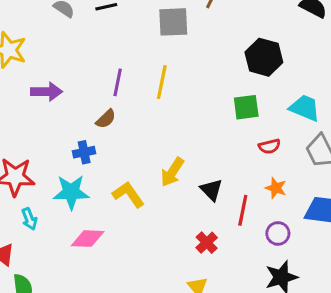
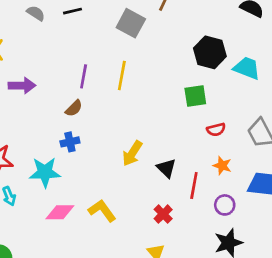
gray square: (173, 22) -> (131, 23), turned 32
cyan trapezoid: (305, 108) -> (247, 68), moved
blue cross: (84, 152) -> (70, 142), moved
yellow L-shape: (128, 194) -> (102, 211), moved

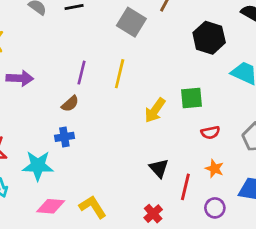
black hexagon: (210, 52) -> (209, 38), moved
yellow arrow: (132, 153) -> (155, 110), moved

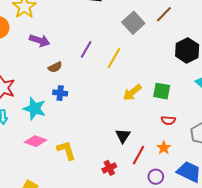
brown semicircle: (70, 104) -> (55, 67), moved

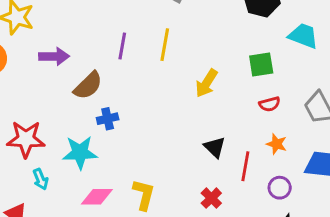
brown semicircle: (55, 67) -> (88, 86), size x1.5
green square: (162, 91) -> (261, 64), moved
yellow L-shape: (66, 150) -> (144, 195), turned 50

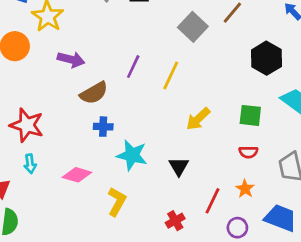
black triangle: (215, 147) -> (179, 166), moved
cyan star: (80, 152) -> (132, 155), moved
pink diamond: (97, 197) -> (77, 175), moved

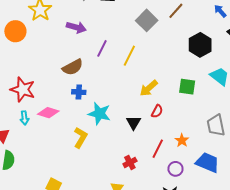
purple arrow: (71, 59) -> (76, 27), moved
red semicircle: (248, 152) -> (157, 111), moved, turned -64
pink diamond: (77, 175) -> (48, 113), moved
yellow L-shape: (117, 202) -> (80, 138), moved

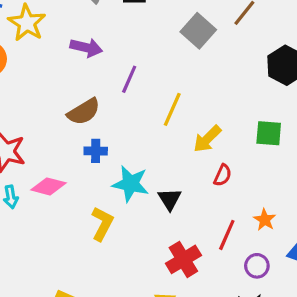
yellow line: (129, 56) -> (172, 109), moved
black triangle: (134, 123) -> (170, 199), moved
red cross: (130, 162) -> (183, 259), size x1.5

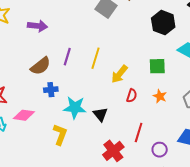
purple line: (129, 79) -> (67, 57), moved
orange star: (265, 220) -> (160, 96), moved

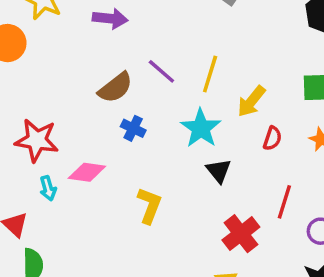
purple line: (67, 57) -> (161, 71), turned -66
blue cross: (51, 90) -> (133, 128), turned 32
cyan star: (75, 108) -> (201, 128), moved, turned 30

